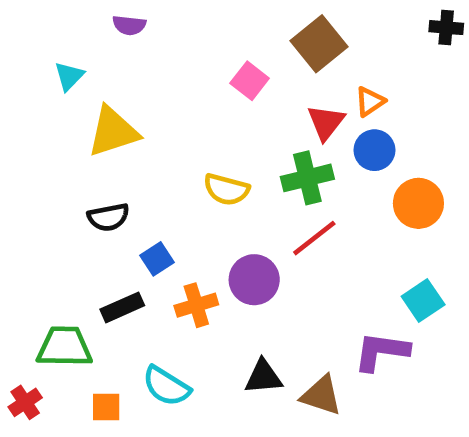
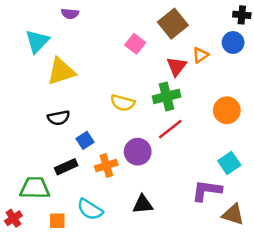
cyan triangle: (69, 76) -> (37, 41), size x1.5
blue circle: (374, 150) -> (233, 43), moved
brown triangle: (321, 395) -> (233, 214), moved

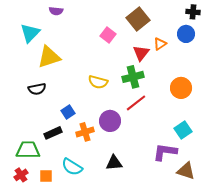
black semicircle: (59, 118) -> (37, 89), moved
red cross: (13, 218) -> (21, 175), moved

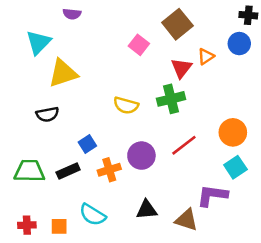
orange circle: (181, 88) -> (233, 132), moved
red line: (136, 103) -> (184, 145), moved
green trapezoid: (28, 150) -> (29, 171), moved
brown triangle: (186, 171) -> (187, 220), moved
red cross: (21, 175) -> (27, 225), turned 32

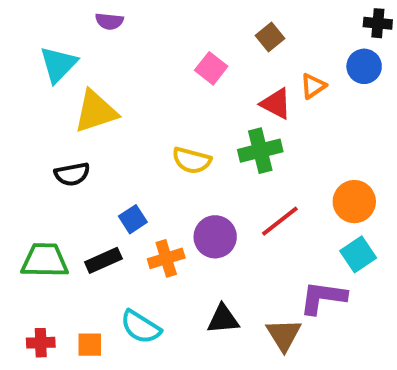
brown square: (177, 24) -> (270, 37), size x0.6
red triangle: (181, 68) -> (276, 104), turned -40
brown triangle: (187, 220) -> (284, 335), turned 40

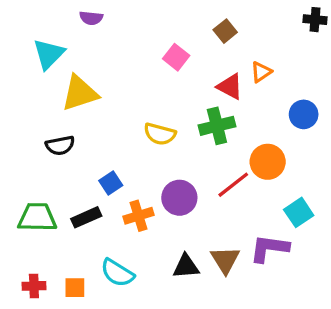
blue circle: (364, 66) -> (304, 114), moved
orange circle: (354, 202) -> (268, 162), moved
brown triangle: (284, 335) -> (225, 260), moved

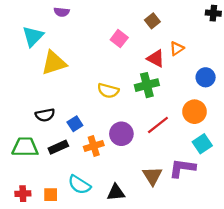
black semicircle: (60, 145) -> (45, 115), moved
orange circle: (268, 162) -> (194, 112), moved
black triangle: (186, 266) -> (116, 192), moved

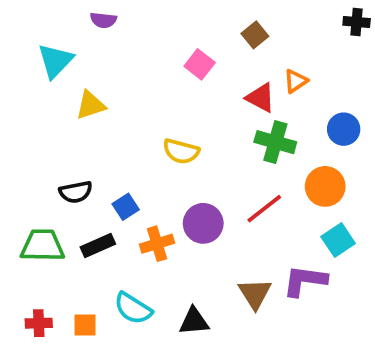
yellow triangle: (54, 63) -> (90, 105), size x0.7
green cross: (147, 85) -> (275, 142), moved, turned 30

